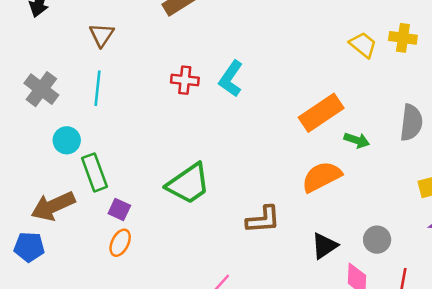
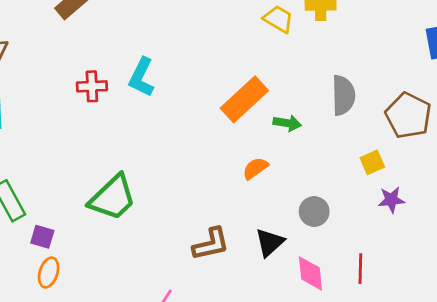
orange semicircle: (322, 177) -> (255, 168), size x0.6
brown L-shape: (263, 220) -> (211, 244), moved
gray circle: (377, 240) -> (314, 211), moved

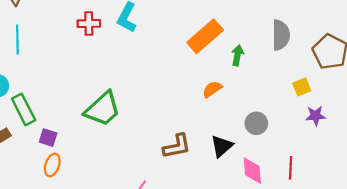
green arrow: (287, 123) -> (237, 55), turned -90

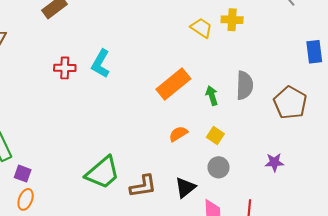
green arrow: (237, 55) -> (212, 96), moved, turned -30
yellow square: (302, 87) -> (215, 135), moved, turned -36
green trapezoid: (103, 109) -> (103, 173), moved

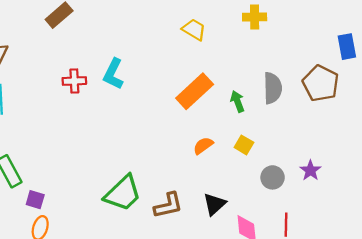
yellow trapezoid: (201, 28) -> (194, 30), moved
brown pentagon: (290, 103) -> (321, 83), moved
purple star: (274, 162) -> (310, 170), turned -30
gray circle: (219, 167) -> (273, 177), moved

